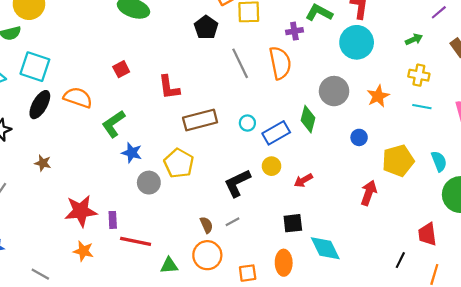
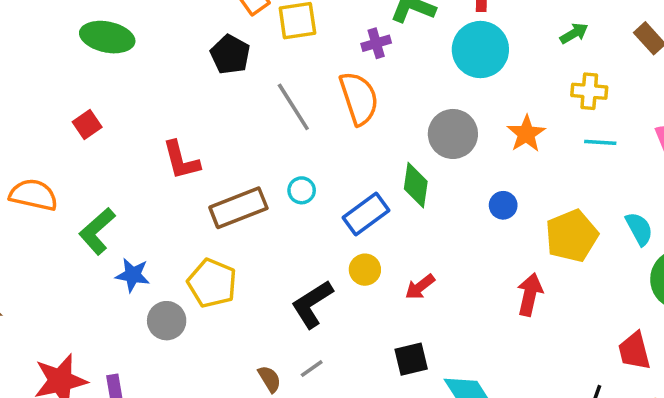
red square: (121, 69) -> (87, 125), moved
cyan circle: (247, 123) -> (302, 190), moved

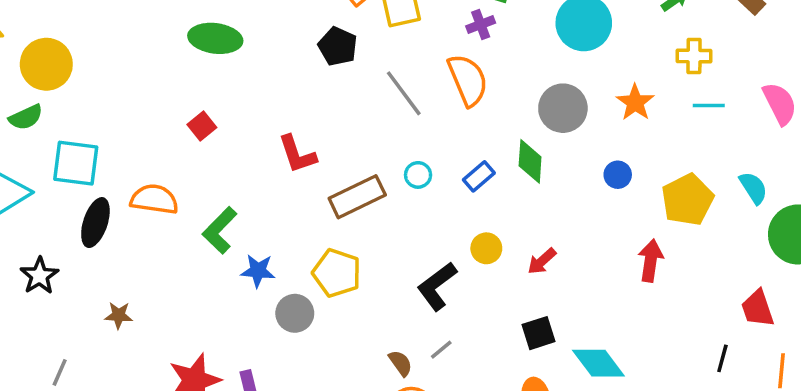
blue rectangle: (366, 214) -> (479, 176), moved, size x0.7

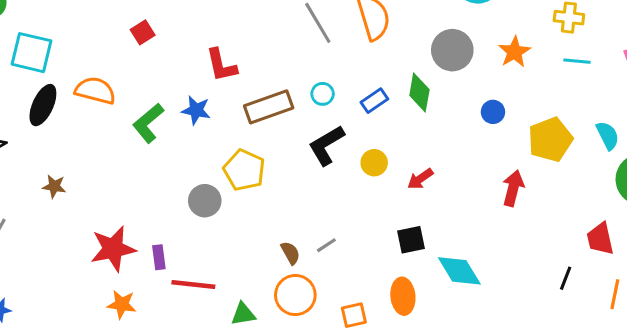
blue star: (258, 271) -> (196, 110), moved
black L-shape: (437, 286) -> (326, 145), moved

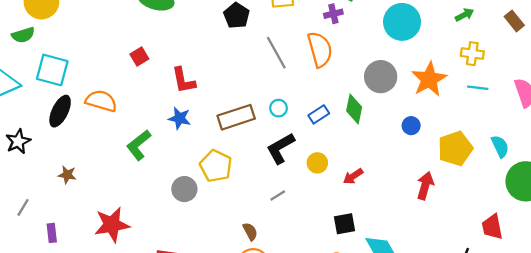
orange star: (514, 52) -> (429, 79), size x1.4
red L-shape: (221, 65) -> (183, 80), moved
green L-shape: (148, 123) -> (139, 145), moved
gray line: (326, 245) -> (278, 196), moved
purple rectangle: (159, 257) -> (52, 233), moved

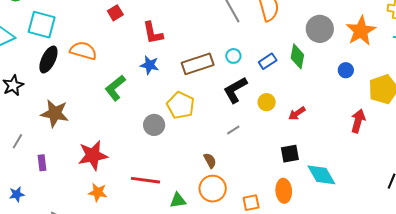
brown star: (67, 175) -> (55, 113), size x1.8

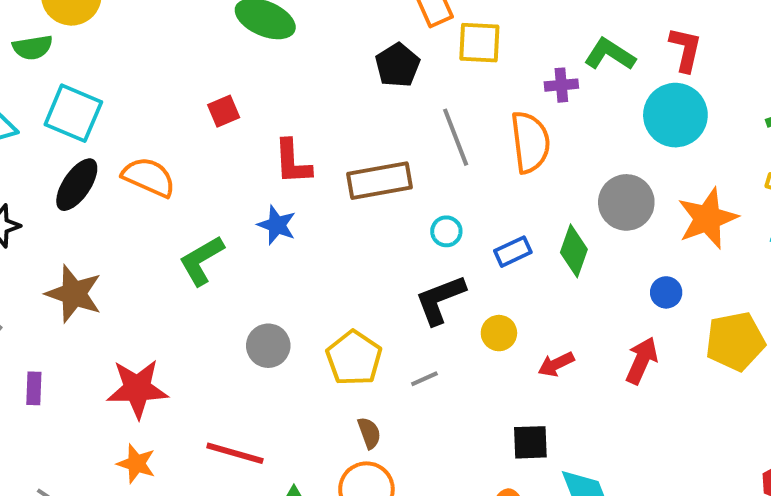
brown rectangle: (198, 64) -> (379, 181), moved
yellow pentagon: (181, 105) -> (354, 358), moved
red arrow: (358, 121) -> (642, 360), moved

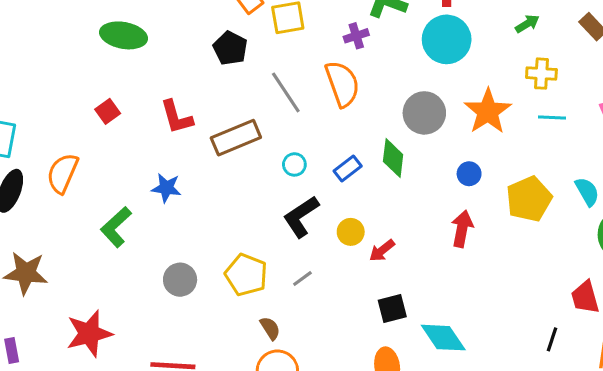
red L-shape: (292, 162) -> (177, 117), moved
orange semicircle: (149, 177) -> (63, 173), turned -78
red arrow: (556, 364) -> (382, 251), moved

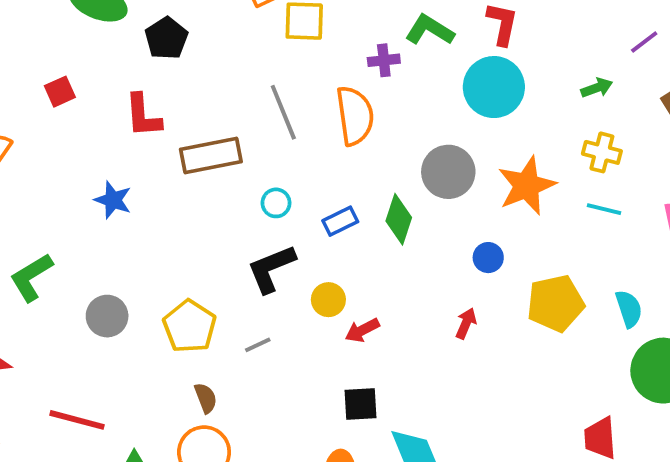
black pentagon: (230, 48) -> (166, 38), moved
green L-shape: (116, 227) -> (31, 277), moved
red arrow: (462, 229) -> (466, 323), size x0.7

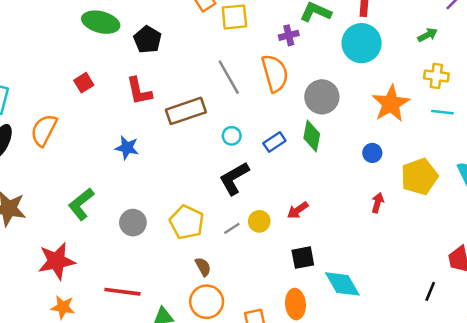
gray circle: (448, 172) -> (322, 97), moved
yellow circle: (328, 300) -> (259, 221), moved
red arrow: (466, 323) -> (378, 203), moved

